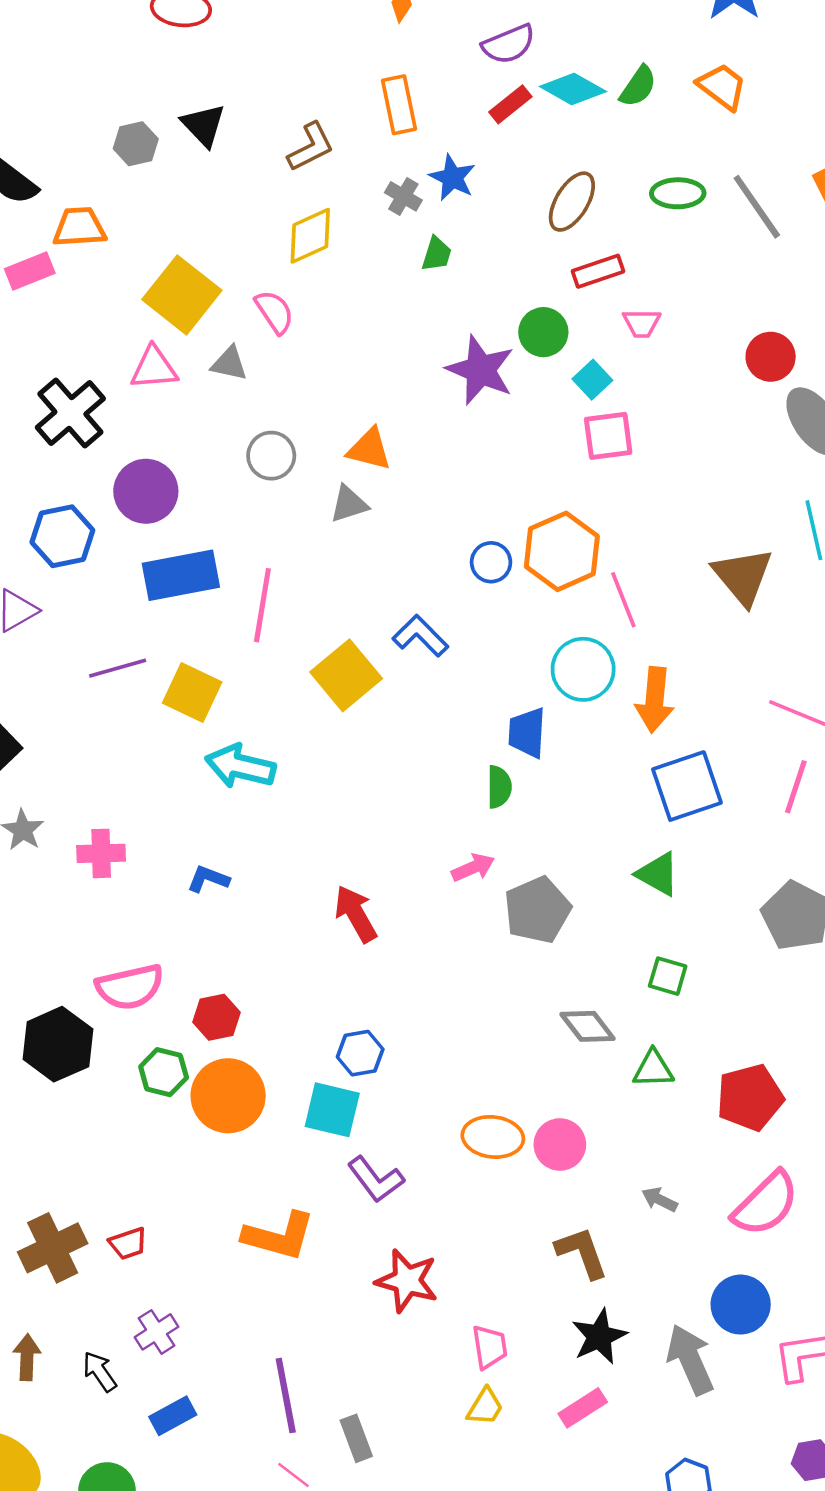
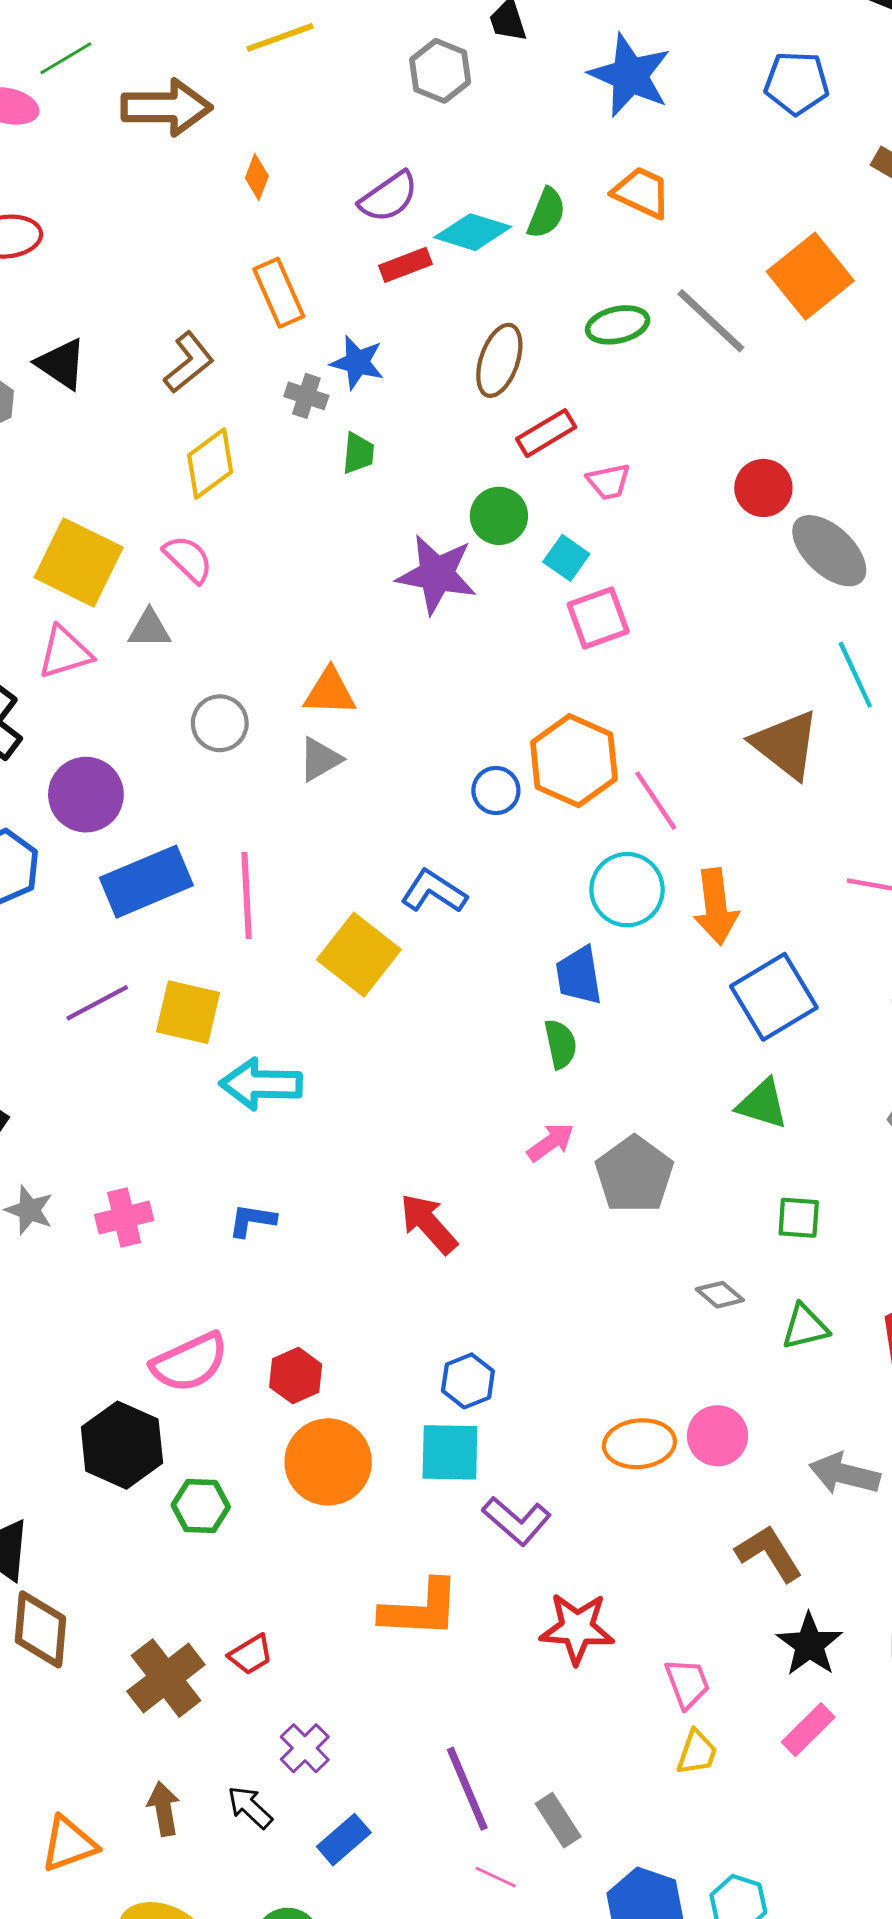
red rectangle: (510, 104) -> (405, 265), turned 30
gray diamond: (588, 1026) -> (720, 1295), size x0.7
green hexagon: (164, 1072) -> (201, 1506), moved
gray arrow: (660, 1200) -> (844, 1474), size x1.6

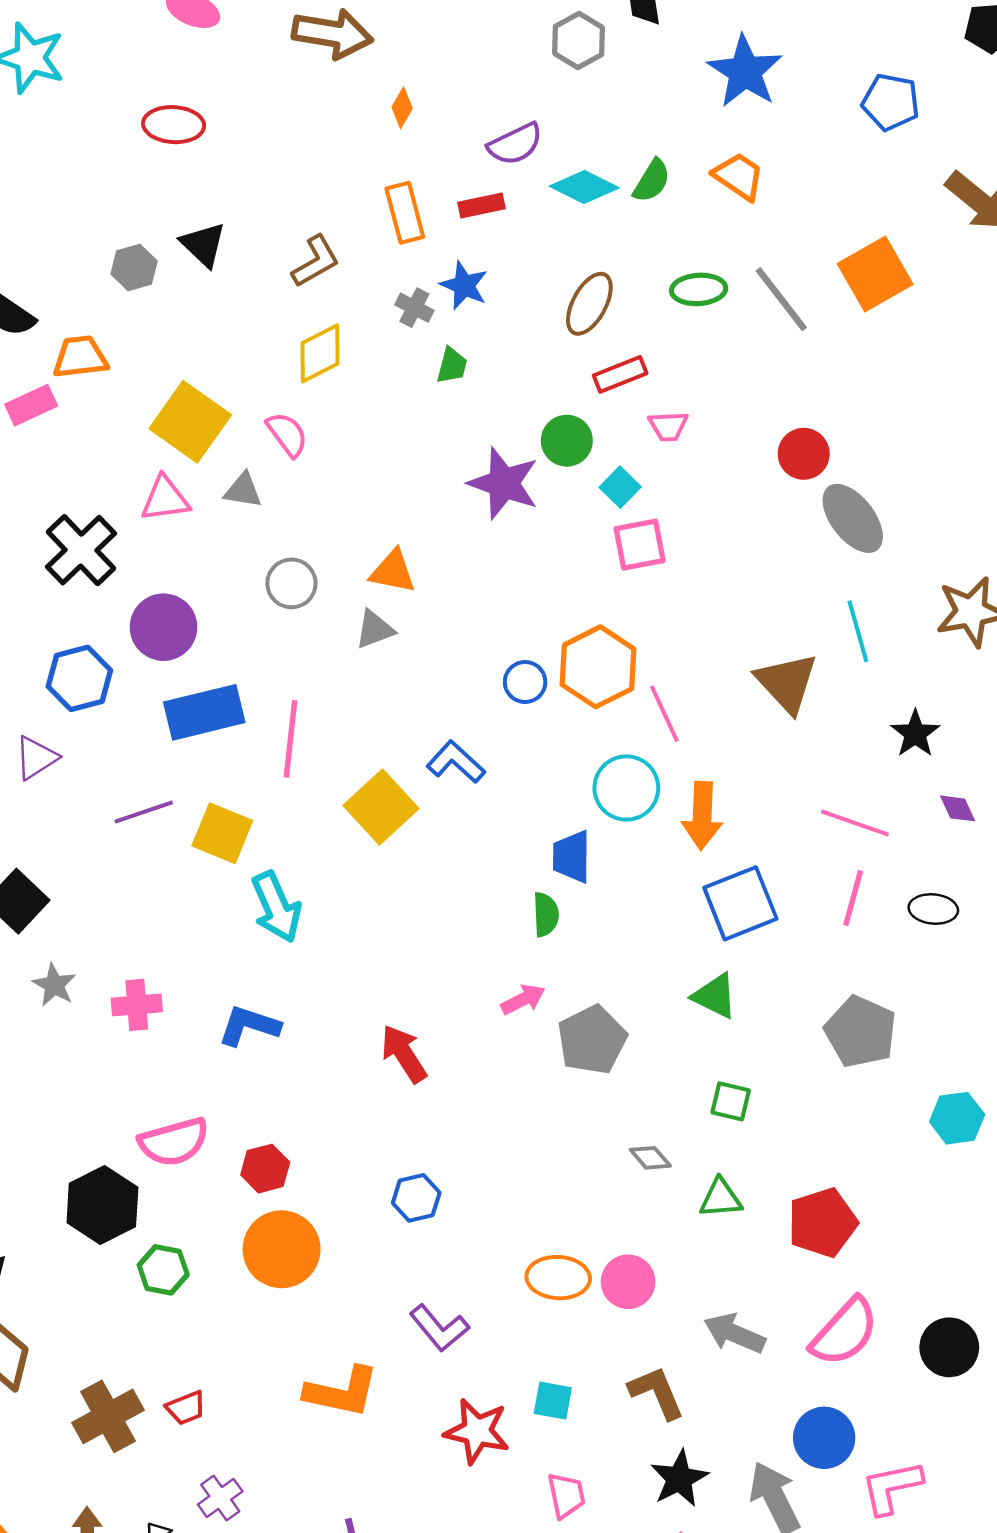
red rectangle: (405, 265) -> (481, 205), moved
cyan arrow: (261, 1084) -> (276, 907), turned -124
blue L-shape: (252, 1220) -> (249, 1026), size x1.4
cyan square: (450, 1452) -> (553, 1401), moved, size x0.7

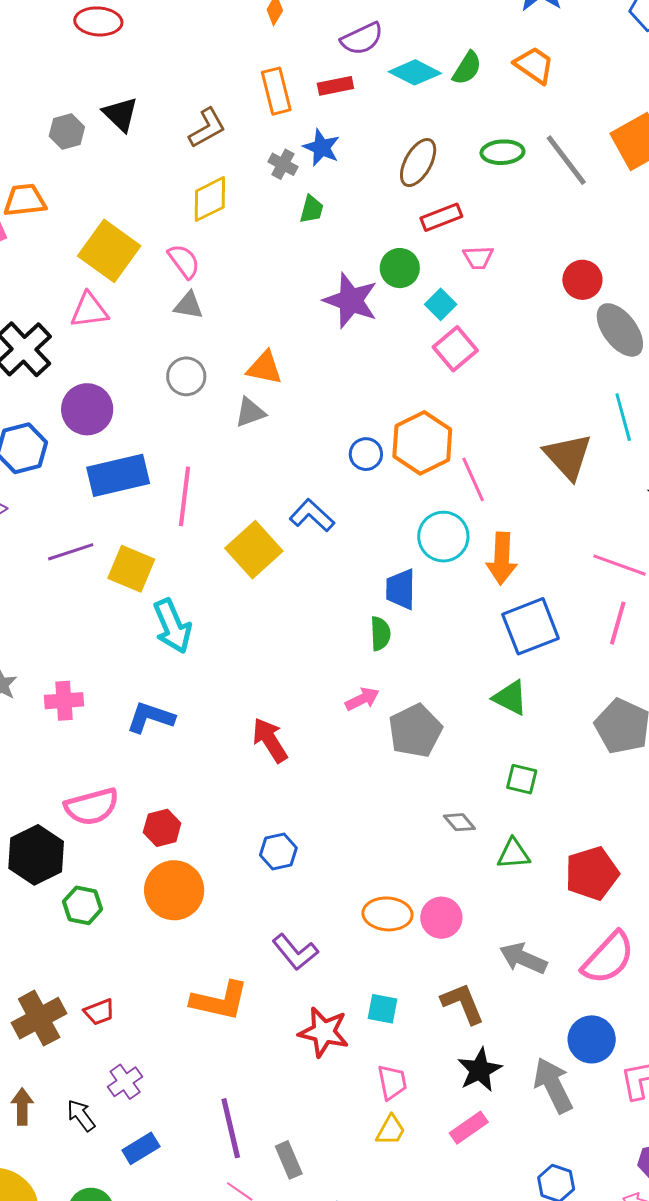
gray triangle: (243, 490) -> (188, 305), moved
pink square: (640, 545) -> (455, 349), turned -30

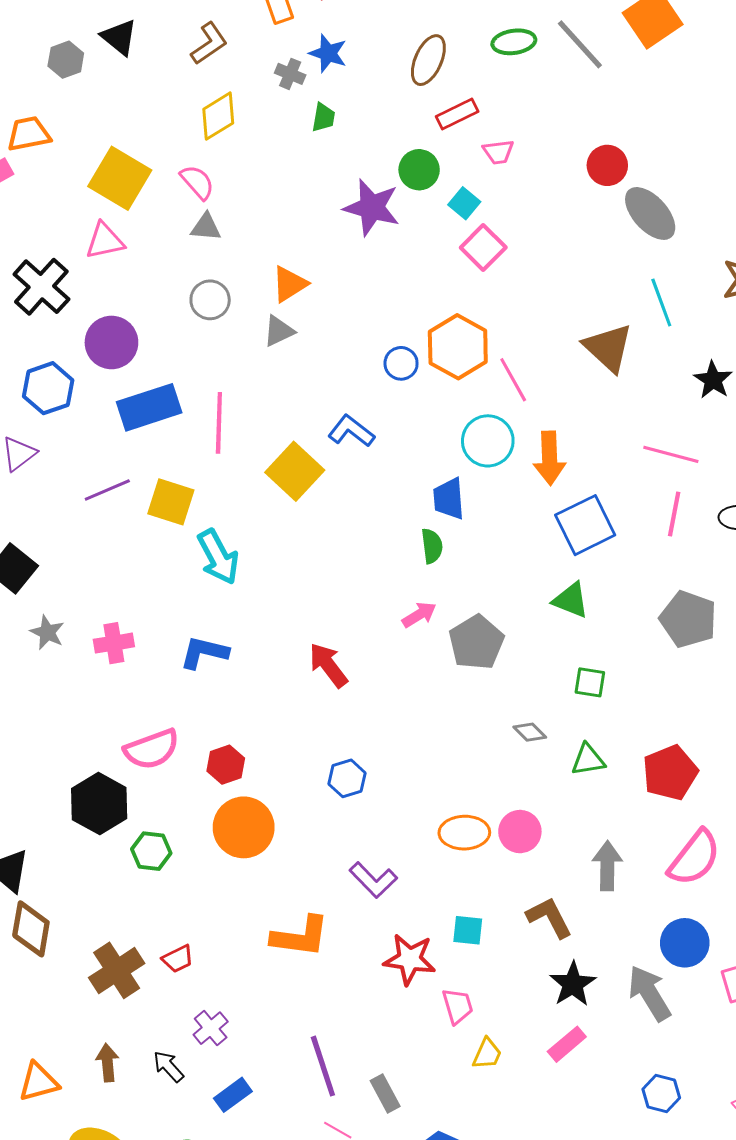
orange triangle: (265, 368) -> (289, 284), turned -39
gray arrow: (523, 958) -> (607, 866), turned 72
pink trapezoid: (392, 1082) -> (458, 1006), moved

